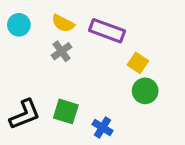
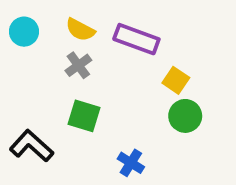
green square: (66, 111) -> (84, 116), moved
black L-shape: (25, 114) -> (31, 146), turned -116

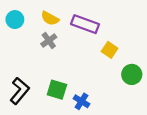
green square: (84, 116) -> (57, 90), moved
green circle: (185, 116) -> (132, 74), moved
black L-shape: (31, 146) -> (20, 91), turned 88

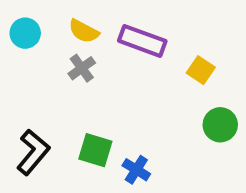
yellow square: (110, 50) -> (201, 70), moved

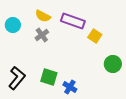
cyan circle: (25, 33) -> (13, 25), moved
yellow square: (201, 70) -> (95, 36), moved

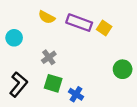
cyan circle: (13, 25) -> (14, 38), moved
gray cross: (42, 35) -> (49, 57), moved
yellow square: (95, 36) -> (104, 28), moved

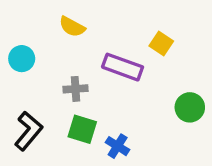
purple rectangle: (79, 23) -> (123, 67), moved
gray cross: (49, 57) -> (75, 89), turned 32

